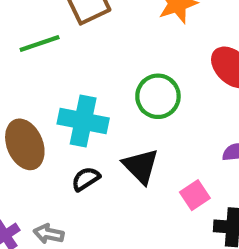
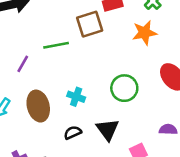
cyan cross: (83, 121) -> (76, 97), size x0.6

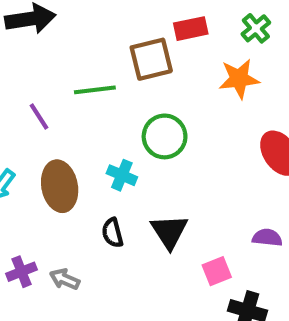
purple line: (23, 64) -> (39, 116), turned -66
green circle: (124, 88) -> (165, 136), moved
black semicircle: (73, 133) -> (112, 233), turned -84

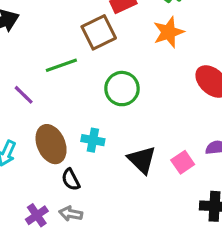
cyan cross: (122, 175) -> (93, 140), moved
black semicircle: (112, 233) -> (71, 180), moved
pink square: (217, 271) -> (183, 162), moved

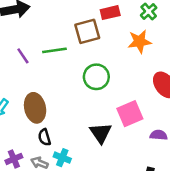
purple line: (24, 95) -> (23, 56), moved
cyan cross: (93, 140) -> (62, 158), moved
pink square: (183, 162) -> (130, 114), moved, size x1.5

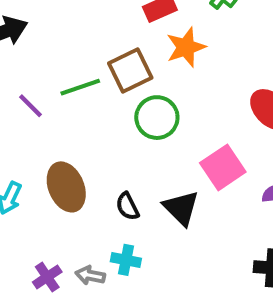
brown square: (87, 31) -> (130, 70), moved
orange star: (139, 41) -> (186, 47), moved
black semicircle: (44, 137) -> (128, 206), moved

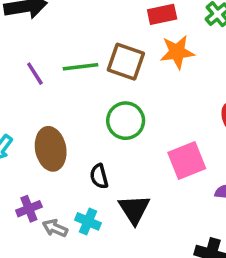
brown square: (130, 70) -> (126, 62), turned 33
green circle: (157, 118) -> (126, 121), moved
black triangle: (181, 208) -> (134, 209), moved
purple cross: (47, 277) -> (29, 209), moved

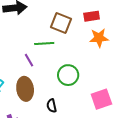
brown square: (126, 62) -> (61, 23), moved
purple line: (35, 74) -> (29, 60), moved

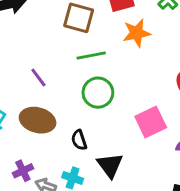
green line: (44, 43) -> (91, 55), moved
brown ellipse: (25, 89) -> (38, 120), turned -60

